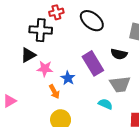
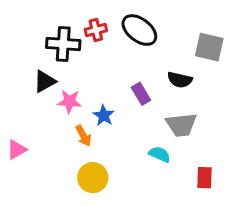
red cross: (56, 12) -> (96, 30), moved
purple rectangle: (93, 63) -> (141, 94), size x0.6

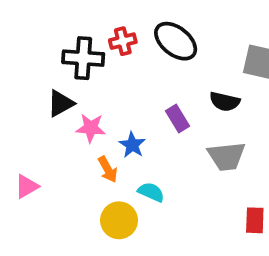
cyan semicircle: (160, 154) -> (151, 192), moved

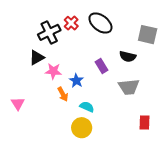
red cross: (123, 41) -> (71, 23), turned -32
black cross: (83, 58) -> (49, 32), turned -30
pink triangle: (27, 186) -> (18, 104), turned -32
yellow circle: (119, 220) -> (82, 128), moved

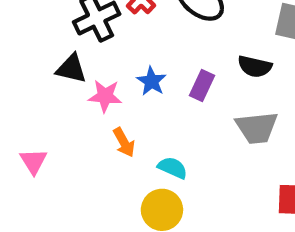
black triangle: (37, 58) -> (71, 69), turned 42
purple rectangle: (102, 66) -> (202, 85), turned 56
blue star: (76, 81) -> (151, 81), moved

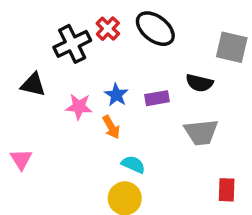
black triangle: (71, 69) -> (33, 85), moved
purple rectangle: (202, 85) -> (157, 98), turned 55
orange arrow: (124, 142) -> (111, 127), moved

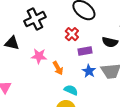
red cross: (108, 29) -> (72, 34), moved
blue star: (116, 95) -> (89, 71), moved

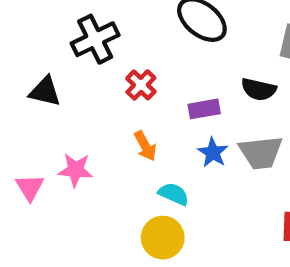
red cross: (72, 34) -> (141, 85), moved
pink star: (39, 56) -> (76, 170), moved

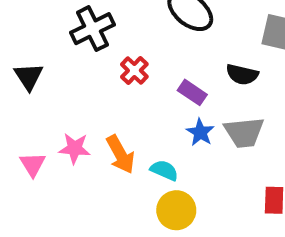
black triangle: (45, 91) -> (29, 76), moved, turned 44
purple rectangle: (204, 109) -> (192, 92), turned 44
orange arrow: (145, 146) -> (120, 154), moved, size x1.4
yellow circle: (163, 238) -> (176, 210), moved

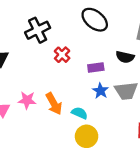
purple rectangle: (192, 92) -> (96, 67), turned -42

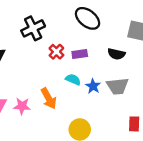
purple rectangle: (96, 67) -> (80, 54), moved
pink star: (27, 100) -> (22, 106), moved
cyan semicircle: (80, 113) -> (73, 79), moved

